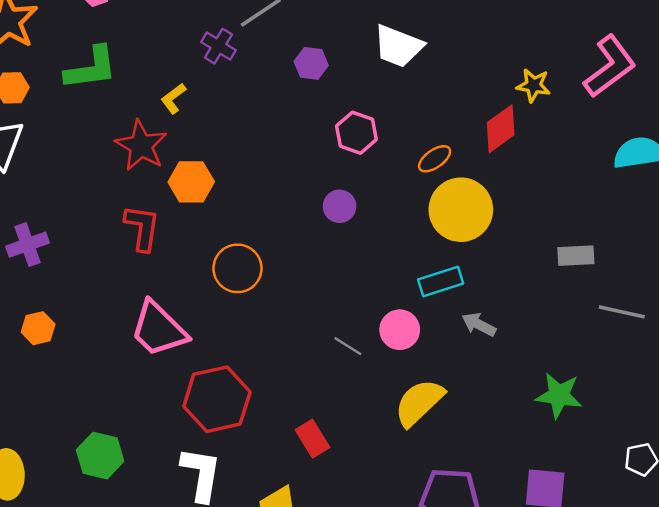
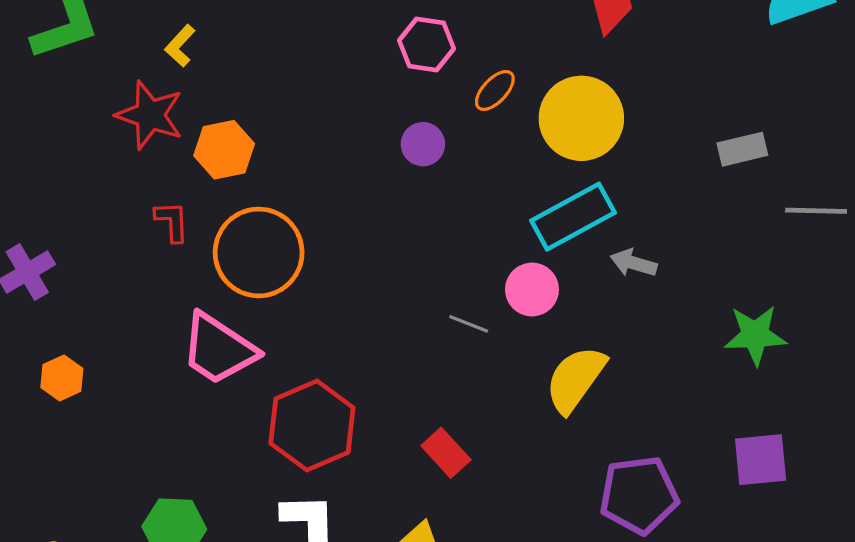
orange ellipse: (435, 159) -> (495, 90), moved
red L-shape: (142, 228) -> (172, 221), size x0.7
orange circle: (238, 268) -> (259, 252), moved, size x1.4
cyan rectangle: (441, 281) -> (573, 217), size x1.4

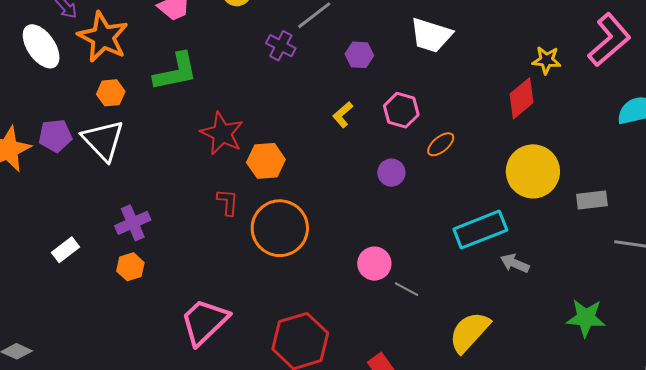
yellow L-shape: (180, 46) -> (343, 115), moved
yellow circle: (581, 118) -> (533, 171), moved
pink circle: (532, 290) -> (374, 264), moved
pink trapezoid: (219, 349) -> (204, 322), moved, turned 96
orange hexagon: (62, 378) -> (130, 267), moved

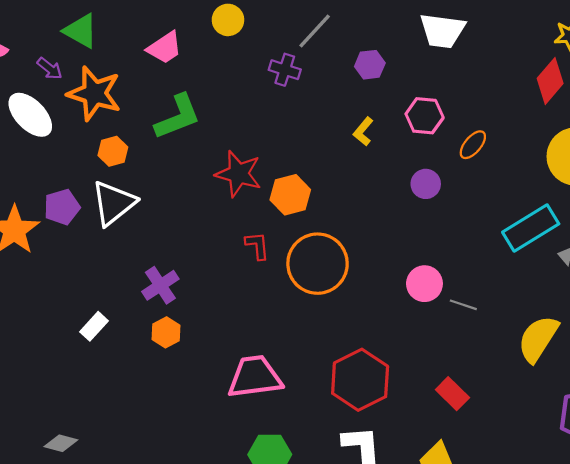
white triangle: (103, 140) -> (114, 203), turned 45
pink trapezoid: (204, 322) -> (255, 377), turned 46

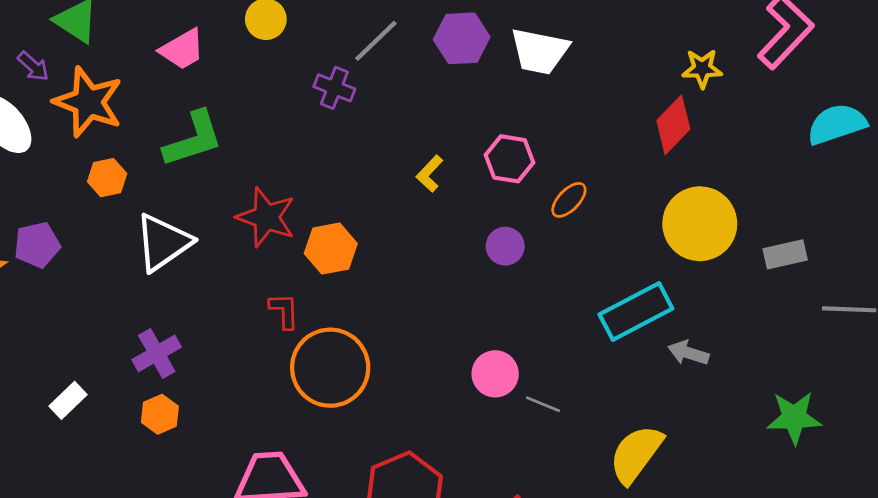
purple hexagon: (370, 65) -> (462, 38), moved, size x1.4
white triangle: (114, 203) -> (163, 242), moved
orange circle: (318, 264) -> (330, 368), moved

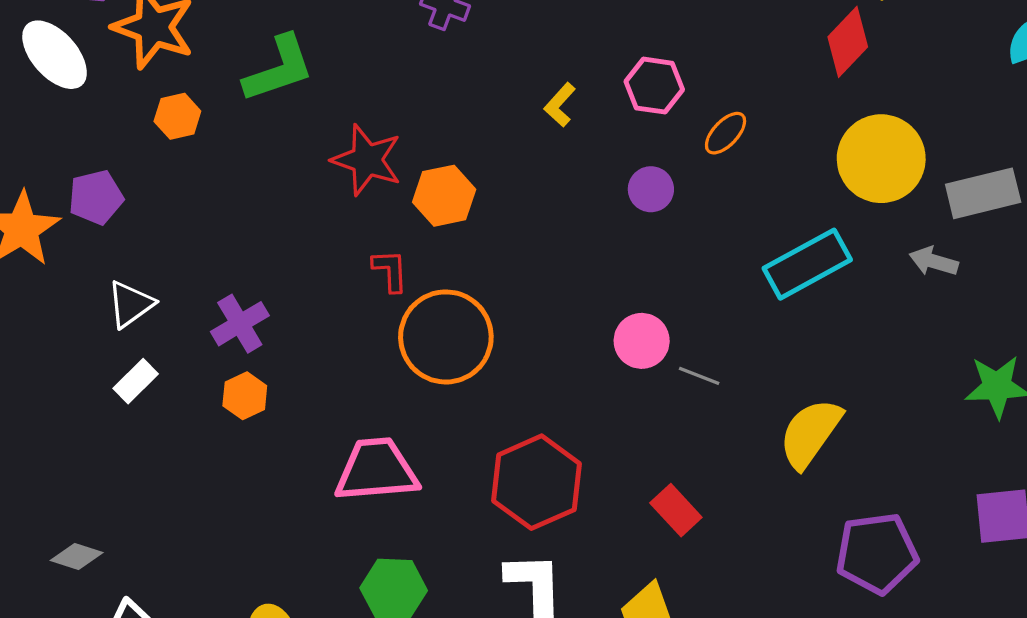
white triangle: (163, 242) -> (130, 304), moved, size x0.7
gray rectangle: (785, 254) -> (983, 193), size x1.4
gray arrow: (688, 353) -> (934, 261), moved

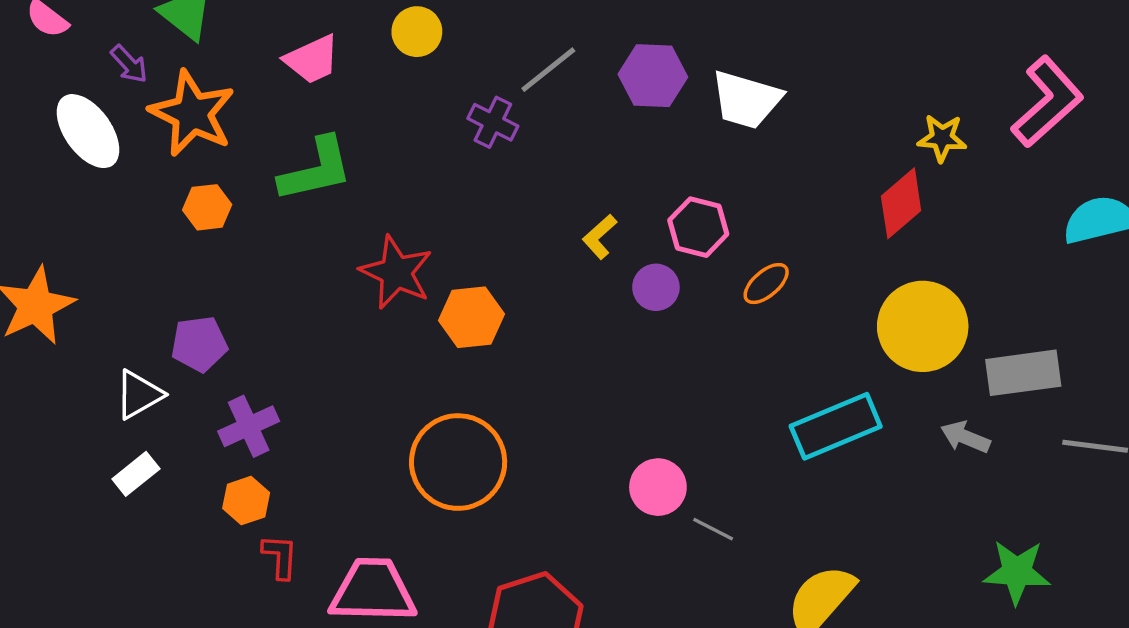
purple circle: (651, 189) -> (656, 287), moved
purple pentagon: (96, 197) -> (199, 344), moved
red L-shape: (390, 271) -> (280, 557), moved

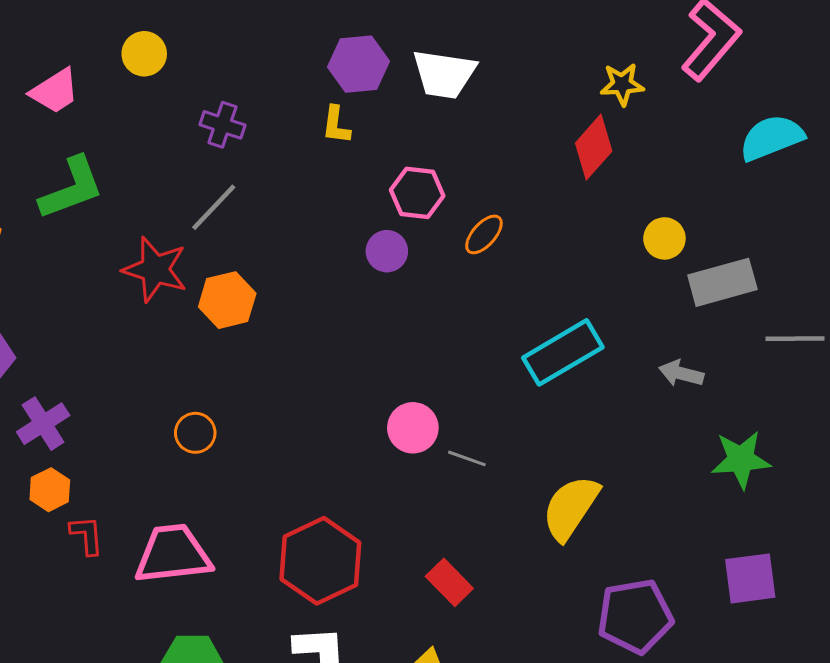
gray line: (548, 70) -> (214, 207), moved
yellow L-shape: (600, 237) -> (336, 125), moved, turned -33
yellow circle: (923, 326) -> (664, 238), moved, size x0.5
gray arrow: (965, 437) -> (681, 373), moved
orange circle: (458, 462) -> (195, 433), moved, size x0.5

